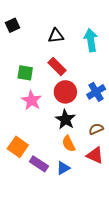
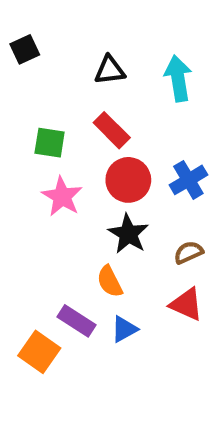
orange semicircle: (69, 144) -> (110, 281), moved
orange square: (18, 147) -> (39, 352), moved

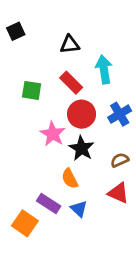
cyan arrow: (178, 78) -> (104, 69), moved
pink star: (62, 197) -> (53, 134), moved
blue triangle: (124, 329) -> (79, 209), turned -48

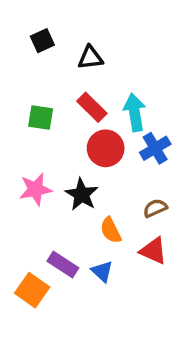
black square: (16, 31) -> (42, 41), moved
cyan arrow: (104, 69) -> (135, 112), moved
pink star: (53, 134) -> (36, 189), moved, turned 30
black star: (82, 148) -> (82, 194), moved
orange semicircle: (70, 179) -> (111, 230), moved

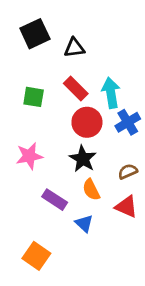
black square: (42, 41) -> (35, 34), size x1.5
black star: (82, 194) -> (83, 159), moved
purple rectangle: (63, 264) -> (55, 200), moved
orange square: (32, 290) -> (36, 256), moved

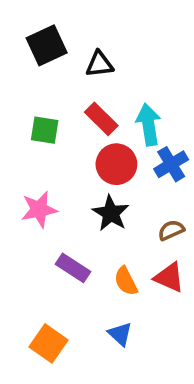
orange semicircle: (91, 190) -> (126, 281), moved
blue triangle: (84, 223) -> (120, 334), moved

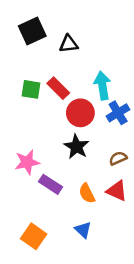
red rectangle: (101, 119) -> (58, 88), moved
pink star: (39, 209) -> (27, 162), moved

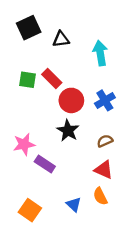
cyan arrow: (102, 86) -> (100, 53), moved
orange semicircle: (87, 193) -> (100, 196), moved

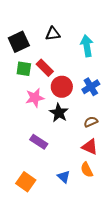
black square: (29, 28) -> (19, 42), moved
pink star: (24, 144) -> (35, 98), moved

